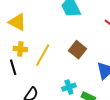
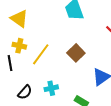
cyan cross: (69, 87) -> (51, 88), moved

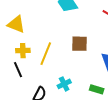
brown square: (76, 53) -> (80, 44), turned -30

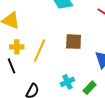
cyan cross: (64, 84) -> (67, 82), moved
green rectangle: (97, 89) -> (90, 88), turned -64

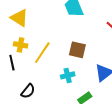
cyan cross: (67, 82) -> (68, 75), moved

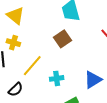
brown square: (77, 50) -> (63, 39), moved, turned 36
yellow line: (42, 53) -> (32, 66), moved

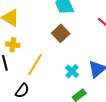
cyan cross: (57, 78) -> (72, 71), moved, turned -32

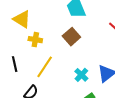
yellow cross: (13, 45) -> (35, 40), moved

